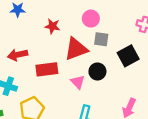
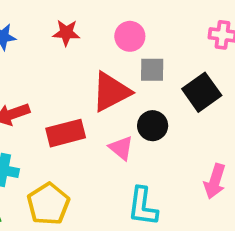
red star: (52, 26) -> (66, 33), moved

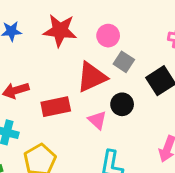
red star: (66, 33) -> (60, 30), size x1.6
gray square: (152, 70) -> (124, 62), turned 30

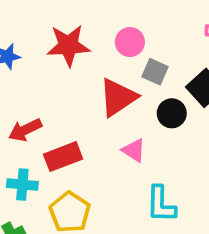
black circle: (122, 104) -> (172, 113), moved
red rectangle: (56, 107) -> (63, 157), moved

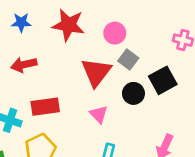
red triangle: (118, 97) -> (96, 72), turned -32
red arrow: (25, 130) -> (24, 65), moved

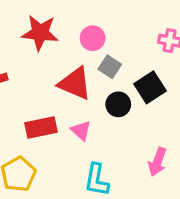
red triangle: (96, 72) -> (75, 83), turned -40
red rectangle: (45, 107) -> (41, 128), moved

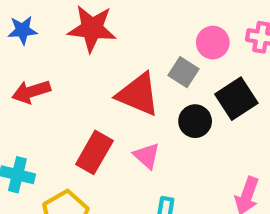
pink circle: (93, 38) -> (213, 43), moved
red rectangle: (41, 128) -> (94, 152), turned -48

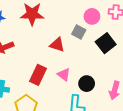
red triangle: (138, 94) -> (57, 45), size x0.7
black circle: (195, 121) -> (87, 84), moved

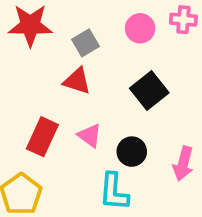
gray square: (79, 32) -> (86, 43), moved, turned 32
black square: (106, 43) -> (149, 91), moved

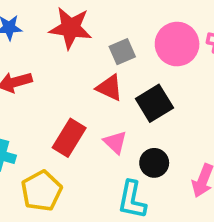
pink circle: (140, 28) -> (177, 44), size x1.5
black square: (149, 91) -> (154, 103), moved

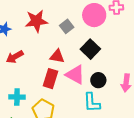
red triangle: (109, 88) -> (57, 56), moved
pink triangle: (115, 142) -> (75, 75), size x1.5

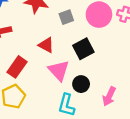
red rectangle: (51, 79) -> (17, 67), moved

